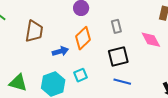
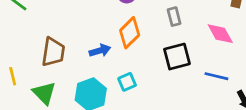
brown trapezoid: (34, 31) -> (53, 52), moved
blue line: (122, 82) -> (216, 76), moved
green triangle: (18, 83) -> (44, 93), turned 30

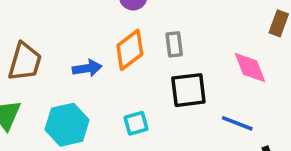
gray rectangle: (174, 17) -> (174, 44), moved
cyan square: (127, 82) -> (136, 123), moved

